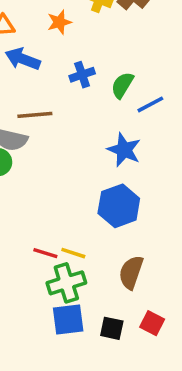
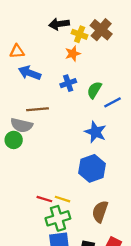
orange star: (59, 22) -> (73, 54), moved

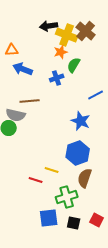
yellow cross: (80, 34) -> (67, 35), size x1.5
green semicircle: (94, 90) -> (74, 65), moved
yellow line: (62, 199) -> (52, 170), moved
brown semicircle: (100, 212) -> (85, 178), moved
green cross: (58, 218) -> (67, 197), moved

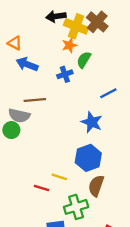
orange triangle: (12, 50) -> (15, 43), turned 32

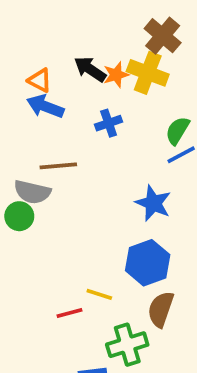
black arrow: (56, 16) -> (90, 69), moved, turned 42
yellow cross: (76, 26) -> (148, 73), moved
orange triangle: (15, 43) -> (40, 80), moved
green semicircle: (84, 60) -> (177, 131), moved
red line: (41, 188) -> (70, 313), turned -32

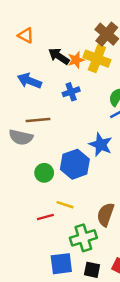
orange triangle: (40, 80) -> (26, 35), moved
green circle: (19, 216) -> (44, 173), moved
blue hexagon: (148, 263) -> (75, 164), moved

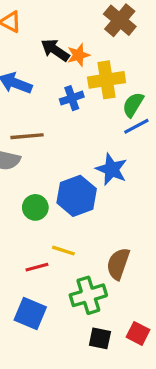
yellow cross: (97, 59) -> (107, 80), moved, turned -30
blue square: (61, 264) -> (30, 314), moved, turned 30

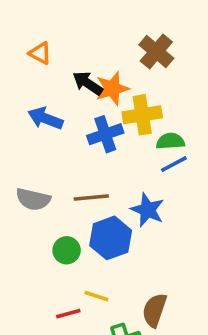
orange star: (78, 55) -> (112, 88), size x1.4
blue cross: (72, 98) -> (105, 134), size x1.4
green semicircle: (133, 105) -> (170, 141), turned 55
brown line: (27, 136) -> (91, 198), moved

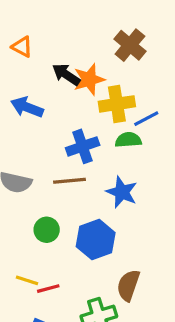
blue cross: (105, 134) -> (83, 146), moved
green semicircle: (170, 141) -> (128, 140), moved
blue line: (174, 164) -> (146, 119), moved
blue hexagon: (111, 238) -> (96, 240), moved
yellow line: (96, 296) -> (27, 280), moved

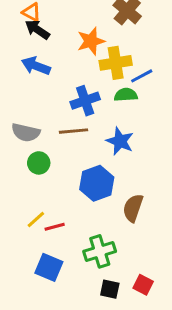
black arrow: (66, 75) -> (37, 30), moved
green circle: (47, 230) -> (39, 163), moved
yellow line: (27, 280) -> (36, 220), turned -60
brown semicircle: (128, 285) -> (133, 208), moved

